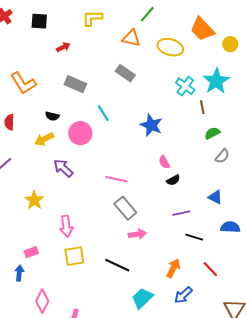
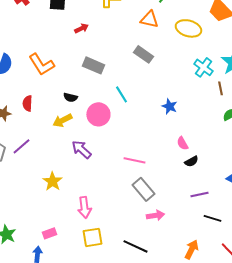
blue star: (151, 125) -> (169, 106), size x0.7

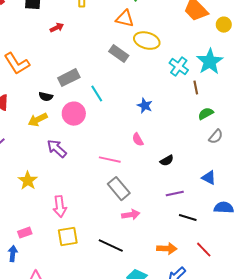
yellow ellipse: (188, 28) -> (147, 41), moved
gray rectangle: (93, 65) -> (69, 78), moved, turned -50
pink semicircle: (182, 143) -> (138, 140), moved
orange arrow: (191, 249) -> (167, 249), turned 66

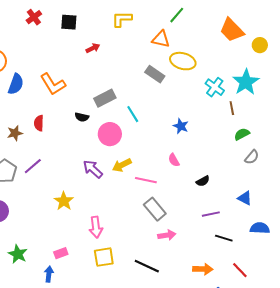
yellow arrow: (38, 120) -> (122, 165), moved

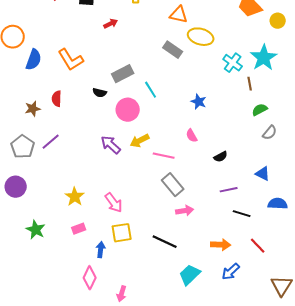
yellow star: (64, 201) -> (75, 197), moved
pink arrow: (96, 227) -> (114, 203), turned -30
blue arrow: (49, 274) -> (101, 250), moved

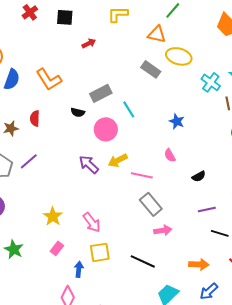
pink rectangle: (79, 229) -> (57, 248), turned -32

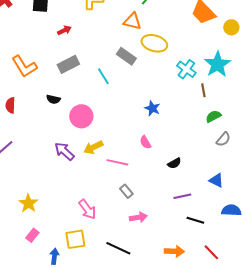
gray rectangle: (101, 93) -> (68, 64), moved
cyan line: (129, 109) -> (103, 76), moved
gray rectangle: (151, 204) -> (126, 191), size x0.6
pink arrow: (92, 222) -> (87, 209), moved

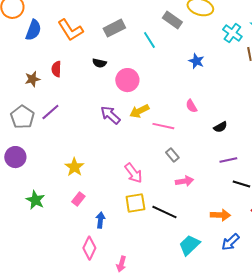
blue star: (152, 108) -> (196, 61), moved
yellow square: (75, 239) -> (135, 203), moved

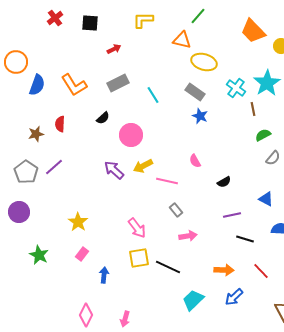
gray rectangle: (172, 20) -> (195, 92), moved
black semicircle: (99, 63) -> (103, 118), turned -56
pink diamond: (89, 248) -> (86, 315), moved

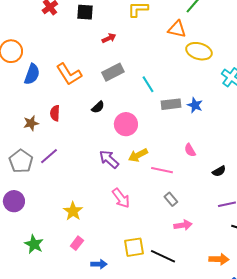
gray rectangle: (195, 92) -> (171, 104), moved, turned -42
pink arrow: (137, 228) -> (121, 198), moved
blue arrow: (104, 275) -> (99, 264), turned 84

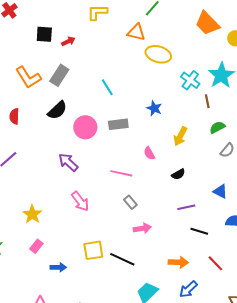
black square: (85, 12) -> (44, 34), moved
gray rectangle: (113, 72) -> (59, 75), moved, turned -30
gray rectangle: (171, 104) -> (118, 124), moved
black semicircle: (98, 107) -> (57, 110), size x1.5
yellow arrow: (138, 155) -> (180, 136), moved, turned -36

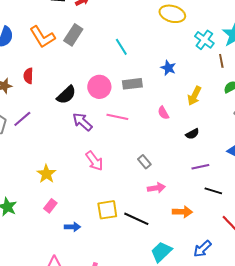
black semicircle: (57, 110) -> (66, 95), moved
pink line: (121, 173) -> (117, 117), moved
orange arrow: (178, 262) -> (182, 212), moved

